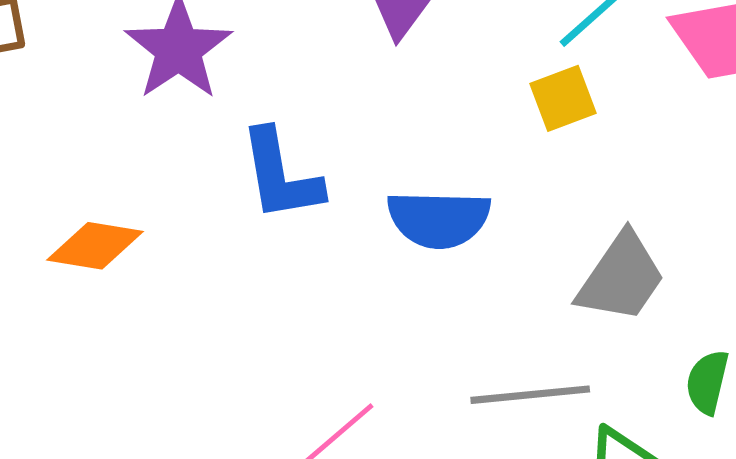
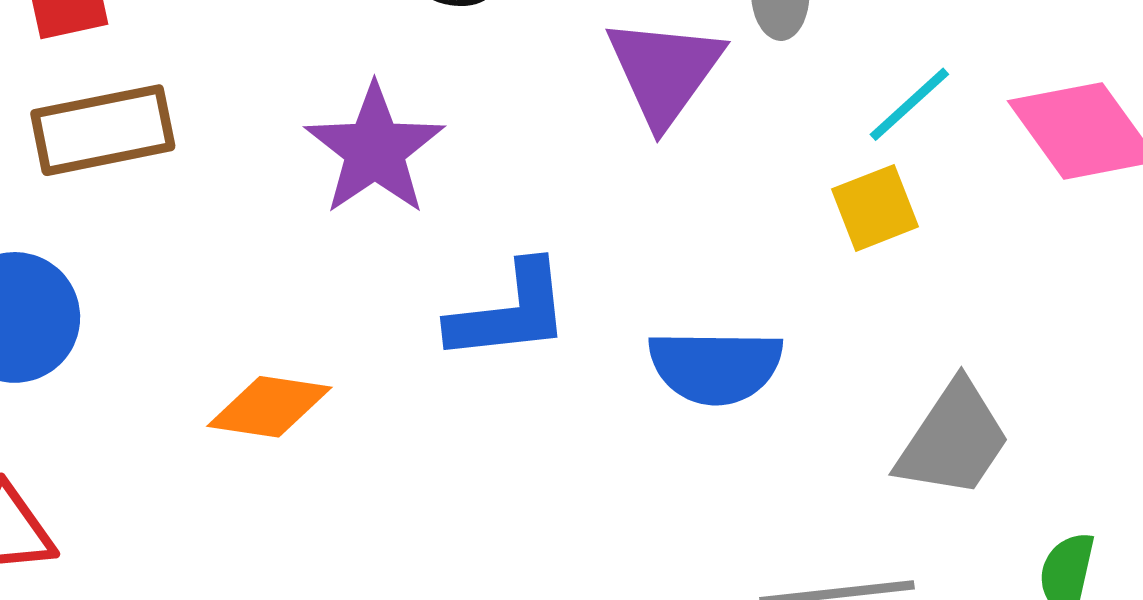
blue L-shape: (281, 175) -> (510, 312), turned -86

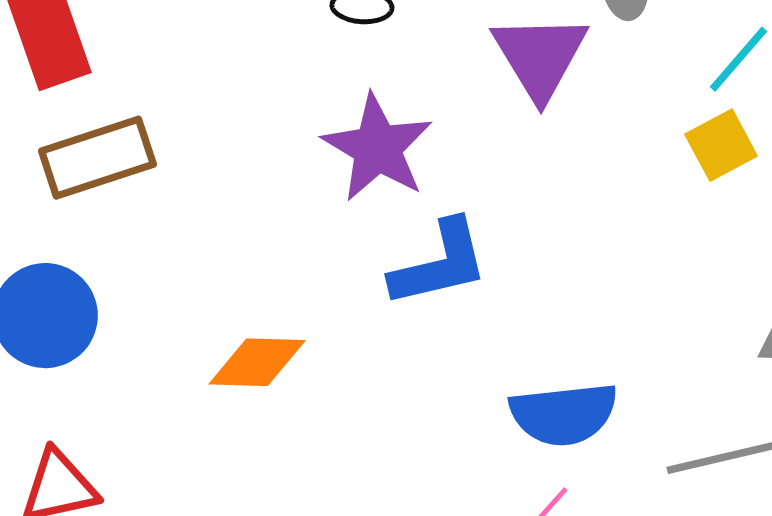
purple star: (375, 150) -> (377, 148), moved
blue semicircle: (715, 367) -> (564, 414), moved

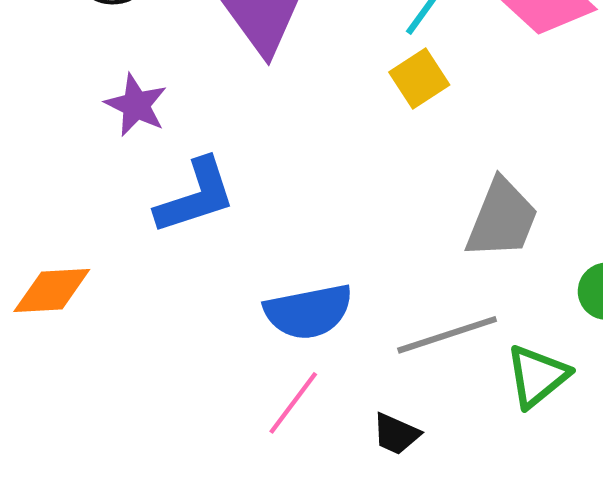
purple star: (377, 148) -> (136, 105), size x0.7

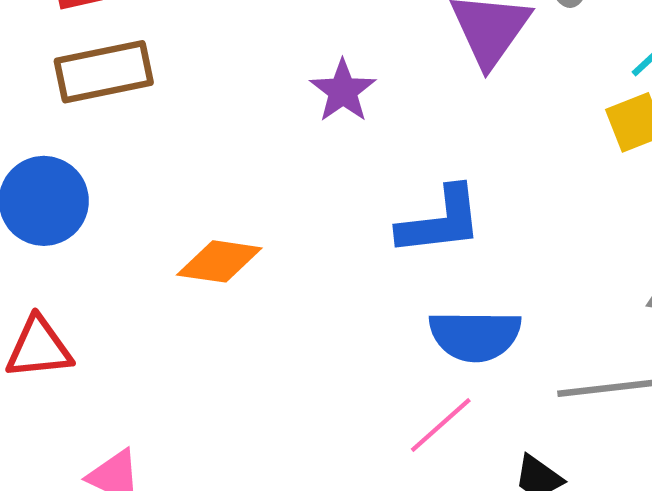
blue L-shape: (195, 196) -> (440, 221), moved

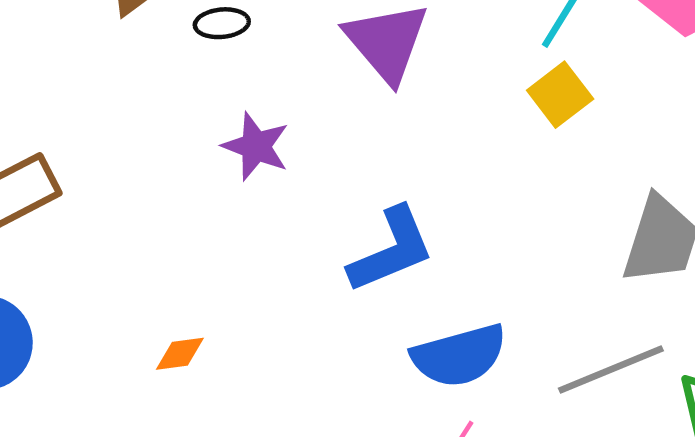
orange diamond: (219, 261) -> (180, 354), size x0.6

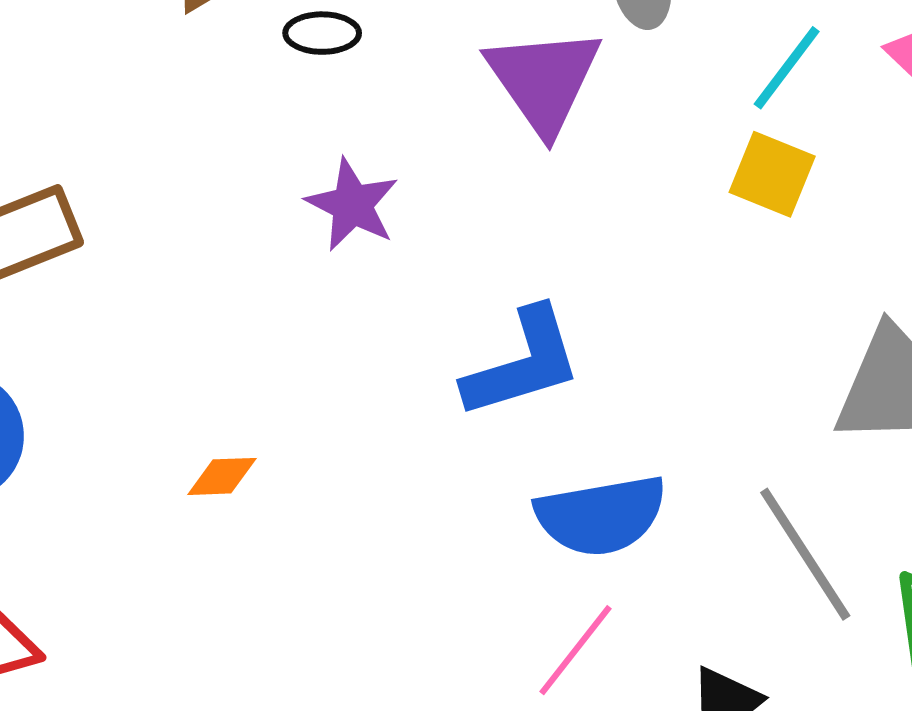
yellow square: (560, 95) -> (772, 174), turned -36
gray line: (611, 369) -> (805, 554), turned 74

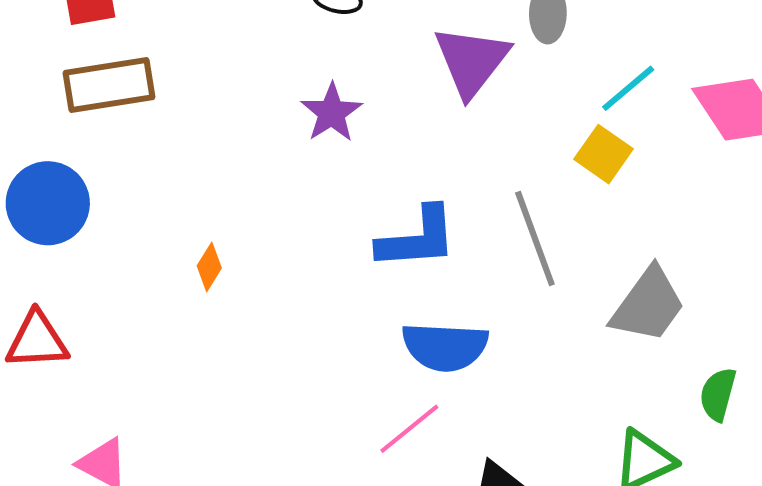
orange diamond: (222, 476) -> (209, 267), turned -69
gray line: (805, 554) -> (535, 239), moved

